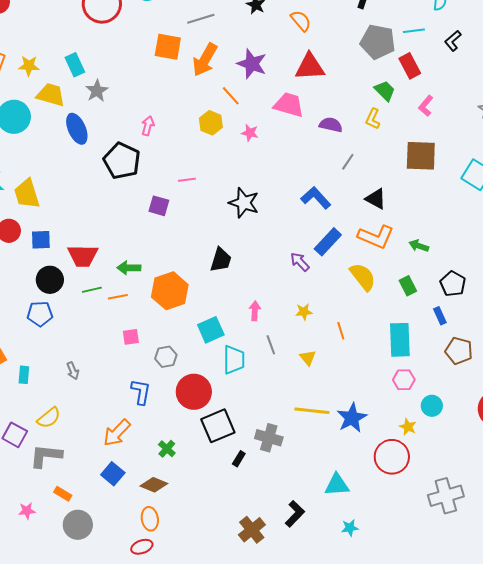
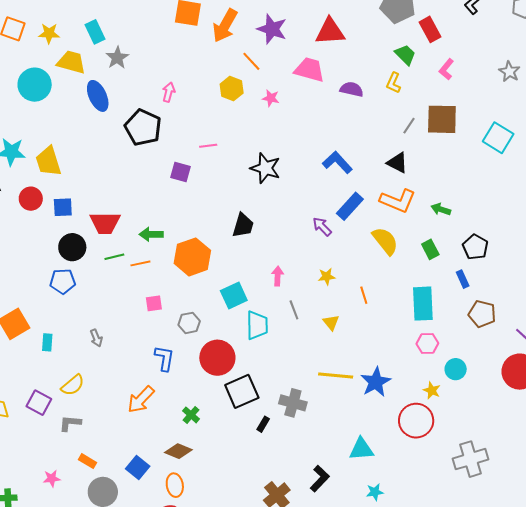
gray line: (348, 162) -> (409, 126), moved
gray L-shape: (46, 456) -> (70, 423), size x0.7
blue square: (113, 474) -> (138, 468), moved

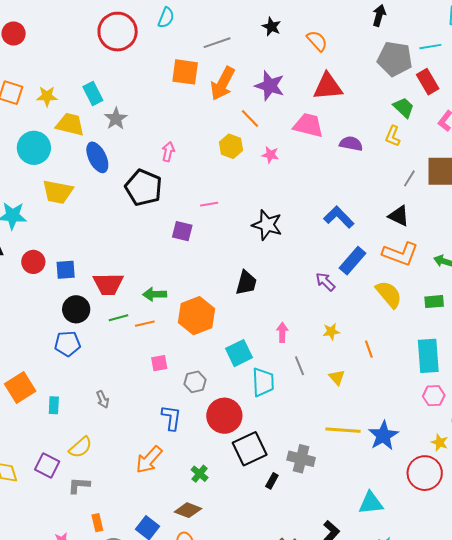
yellow trapezoid: (48, 161) -> (58, 192), moved, turned -60
green rectangle: (430, 249) -> (434, 302), turned -66
orange rectangle: (88, 461) -> (97, 523), turned 48

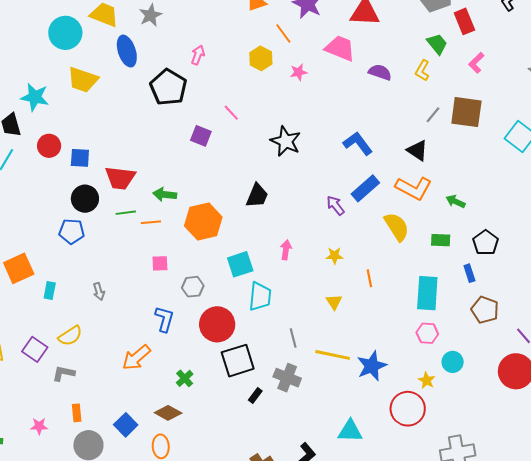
pink star: (270, 155) -> (299, 72), turned -30
pink line: (209, 204) -> (231, 113), turned 48
gray line: (299, 366) -> (293, 338), moved

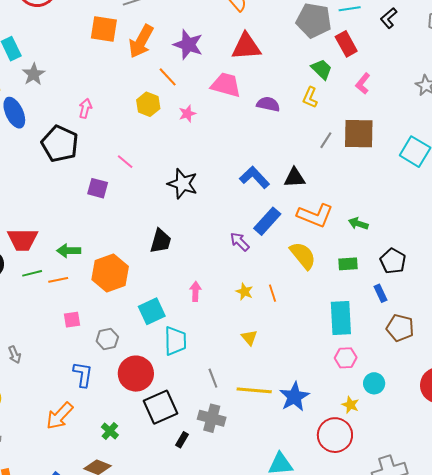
black triangle: (417, 150) -> (294, 178), moved, turned -30
yellow star: (335, 256) -> (244, 292), turned 30
orange line: (369, 278) -> (272, 293), moved

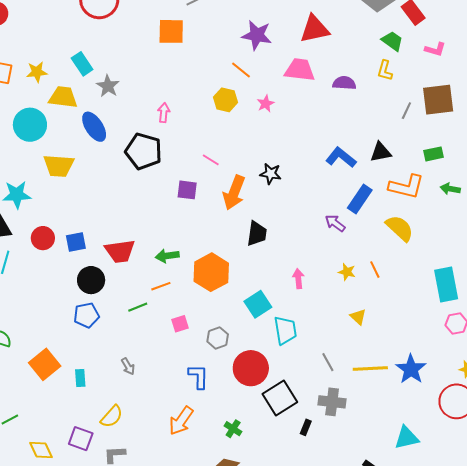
orange arrow: (141, 41) -> (234, 193), moved
pink L-shape: (363, 84) -> (435, 49), turned -105
black star: (183, 184) -> (271, 174), size x0.7
green rectangle: (348, 264) -> (434, 154), moved
green line: (32, 273) -> (138, 307), moved

